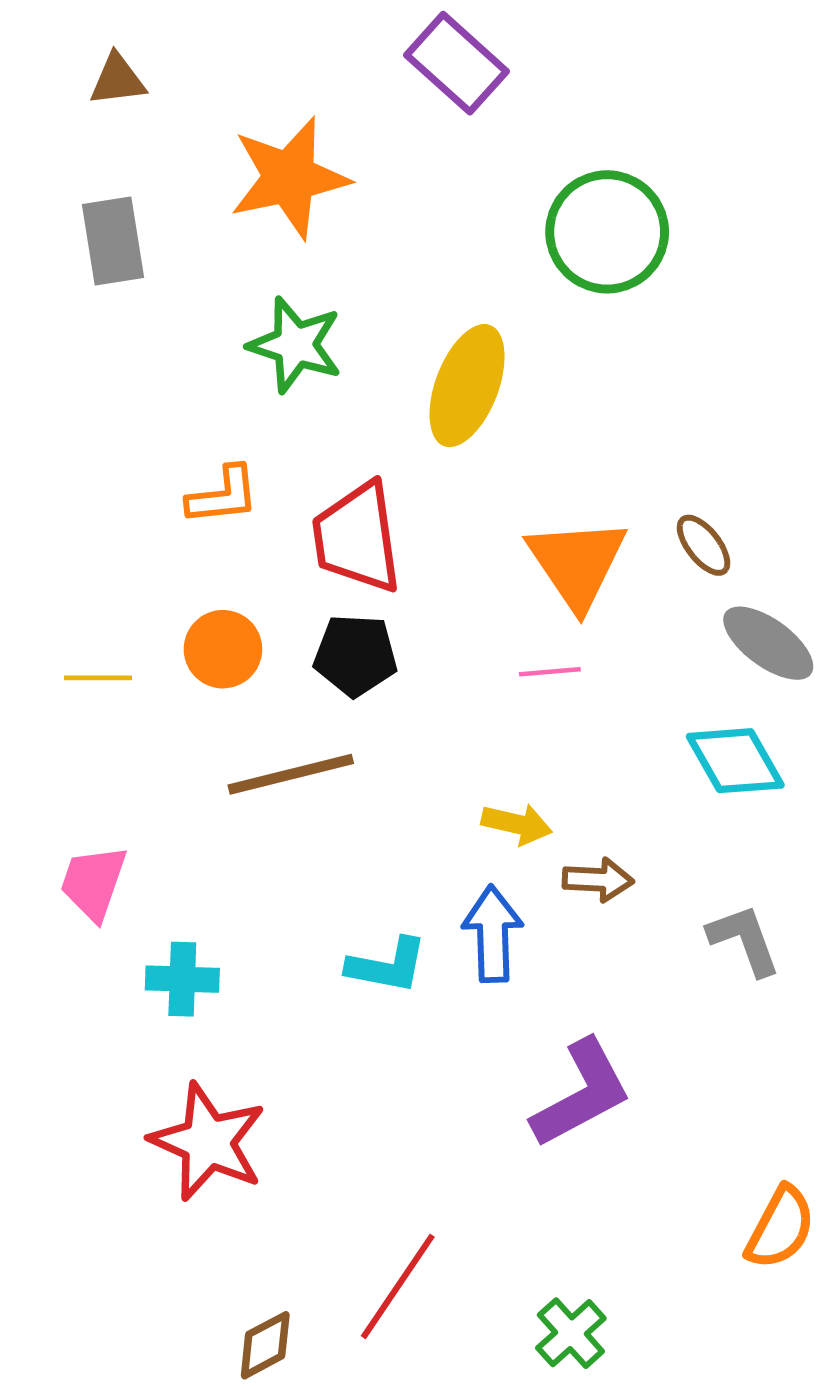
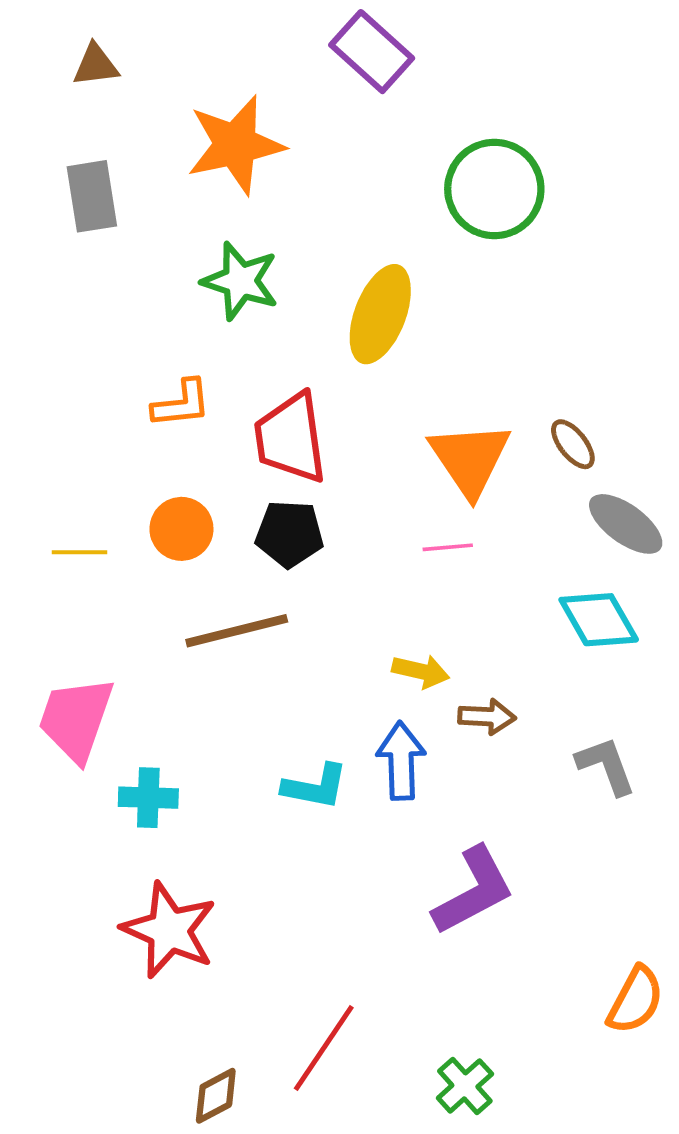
pink trapezoid: (93, 883) -> (76, 719), size x1.4

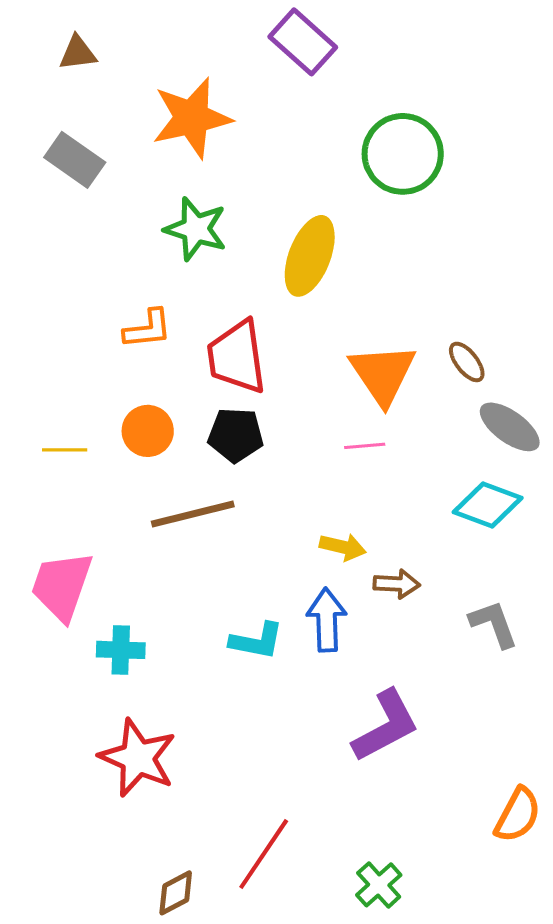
gray rectangle: (92, 196) -> (75, 160), turned -46
cyan diamond: (599, 620) -> (488, 505), turned -40

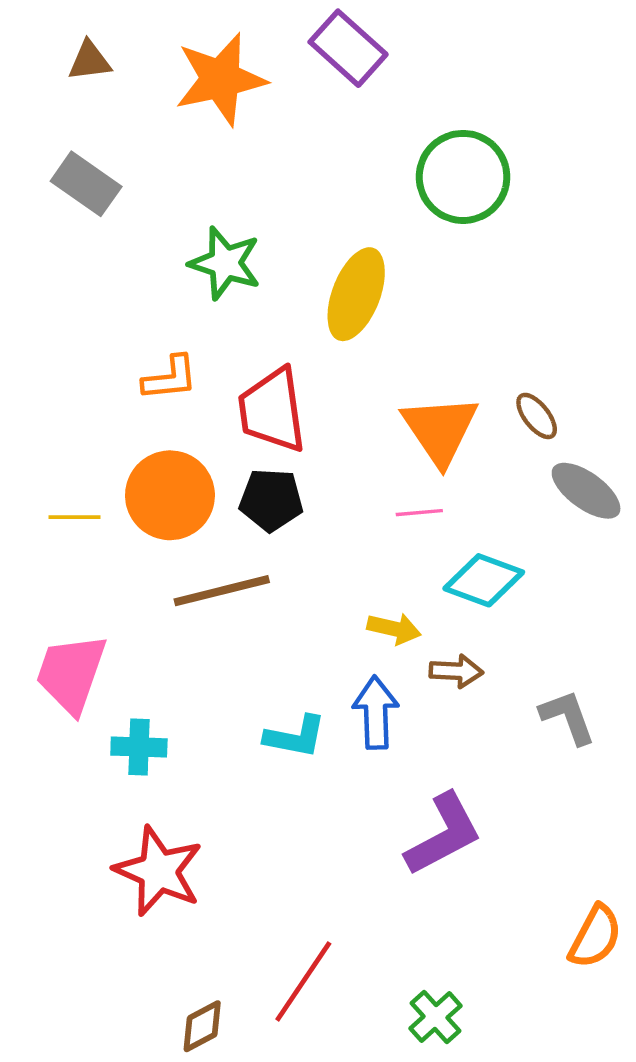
orange star: (192, 118) -> (221, 79), moved
orange circle: (148, 431) -> (170, 495), size x1.5
cyan diamond: (488, 505) -> (484, 580), moved

